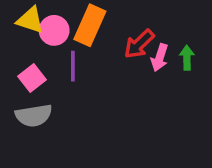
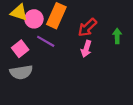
pink arrow: (160, 58) -> (86, 49), moved
purple line: (73, 66) -> (46, 41), turned -60

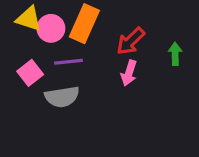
purple line: (46, 41) -> (68, 62), turned -36
gray semicircle: (21, 72) -> (62, 97), moved

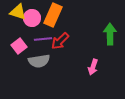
red arrow: (131, 41) -> (60, 41), moved
green arrow: (175, 54) -> (110, 34), size x1.5
pink arrow: (129, 73) -> (93, 67), moved

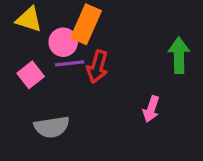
pink circle: (32, 18) -> (63, 42), moved
red arrow: (60, 41) -> (97, 67), turned -30
gray semicircle: (39, 61) -> (52, 127), moved

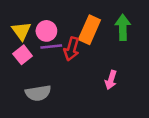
yellow triangle: (29, 19) -> (21, 31), moved, turned 36
orange rectangle: (86, 24) -> (89, 30), moved
green arrow: (179, 55) -> (123, 27), moved

